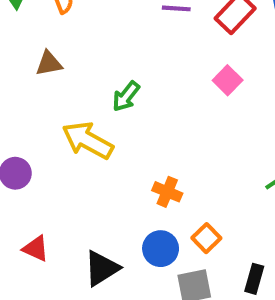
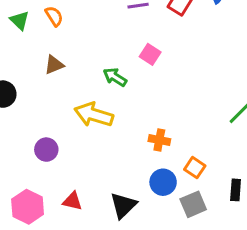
pink square: (228, 80) -> (150, 54), moved
green arrow: (126, 96) -> (115, 77), turned 95

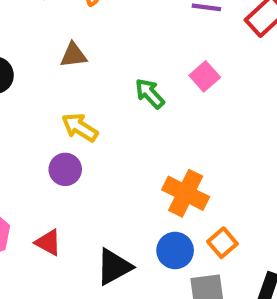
yellow arrow: (94, 115) -> (80, 127), moved, size x0.7
orange cross: (159, 140) -> (186, 193), size x1.5
purple circle: (46, 150) -> (65, 169), moved

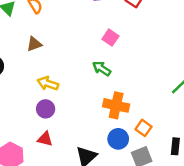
green arrow: (150, 94) -> (102, 68), moved
red triangle: (48, 242) -> (45, 139), moved

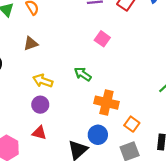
green arrow: (102, 68) -> (83, 74), moved
blue circle: (118, 139) -> (98, 135), moved

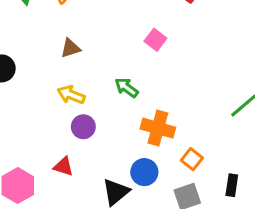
brown triangle: (31, 44) -> (70, 48), moved
purple circle: (40, 105) -> (83, 127), moved

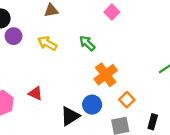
purple circle: (83, 127) -> (14, 36), moved
orange cross: (158, 128) -> (106, 75), turned 30

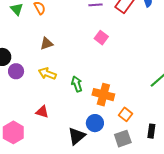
green arrow: (87, 43) -> (77, 84), moved, turned 35
orange cross: (106, 75) -> (103, 95), turned -30
red triangle: (35, 93) -> (42, 112), moved

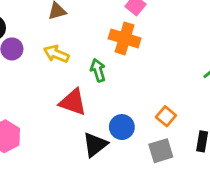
orange cross: (103, 95) -> (125, 38), moved
red triangle: (42, 112) -> (73, 102), moved, size x1.5

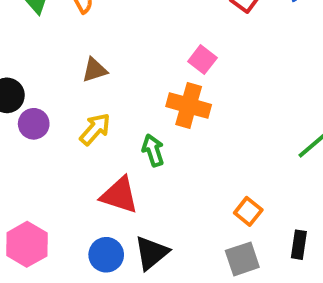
yellow arrow: (56, 54) -> (95, 129), turned 110
blue circle: (122, 127) -> (106, 255), moved

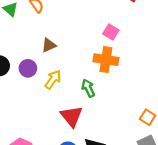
purple circle: (34, 124) -> (28, 68), moved
red triangle: (119, 195) -> (72, 116), turned 40

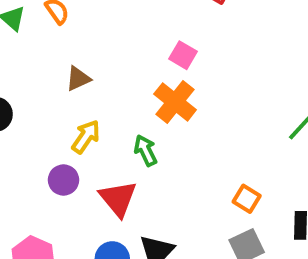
orange cross: (106, 60) -> (175, 102), turned 30
purple circle: (28, 68) -> (63, 180), moved

